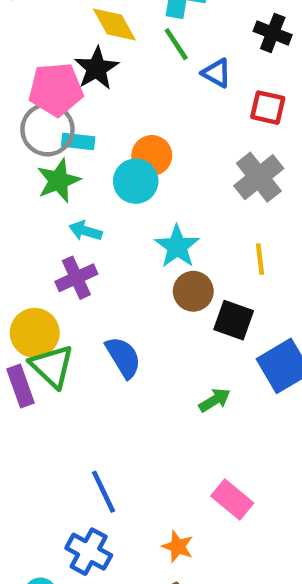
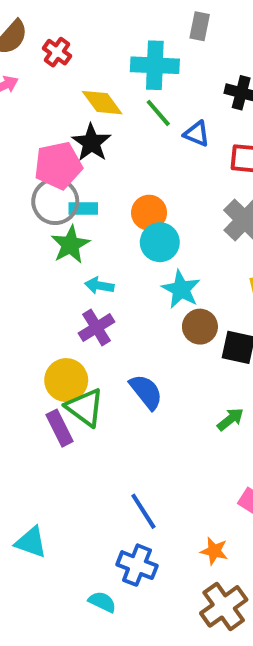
cyan circle: (136, 181) -> (160, 242), moved

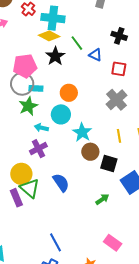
cyan cross: (155, 65) -> (53, 18), moved
yellow diamond: (102, 103) -> (49, 36), turned -30
black star: (91, 143) -> (55, 56), moved
cyan circle: (160, 242) -> (61, 114), moved

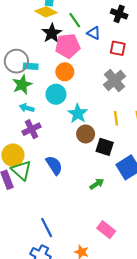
pink pentagon: (25, 66) -> (68, 46), moved
cyan arrow: (41, 128) -> (27, 108), moved

